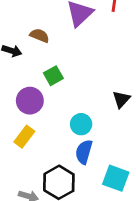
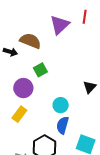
brown semicircle: (40, 36) -> (30, 41), size x1.5

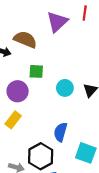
green square: (40, 70) -> (36, 71), turned 32
cyan circle: (61, 105) -> (65, 88), moved

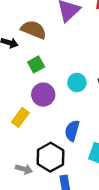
green square: (36, 71) -> (36, 64), moved, turned -32
purple circle: (18, 91) -> (43, 95), moved

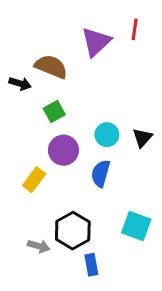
blue semicircle: (72, 131) -> (101, 173), moved

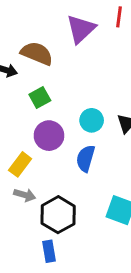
gray arrow: (39, 246) -> (25, 195), moved
blue rectangle: (91, 265) -> (49, 251), moved

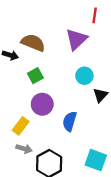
purple triangle: (81, 29) -> (76, 39), moved
cyan circle: (92, 120) -> (84, 76), moved

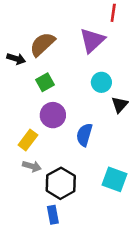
brown semicircle: (33, 43) -> (42, 44), turned -65

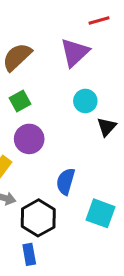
red line: (113, 13) -> (99, 20), turned 66
blue semicircle: (84, 135) -> (66, 181), moved

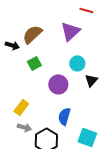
red line: (99, 20) -> (86, 10), turned 32
purple circle: (29, 139) -> (58, 84), moved

